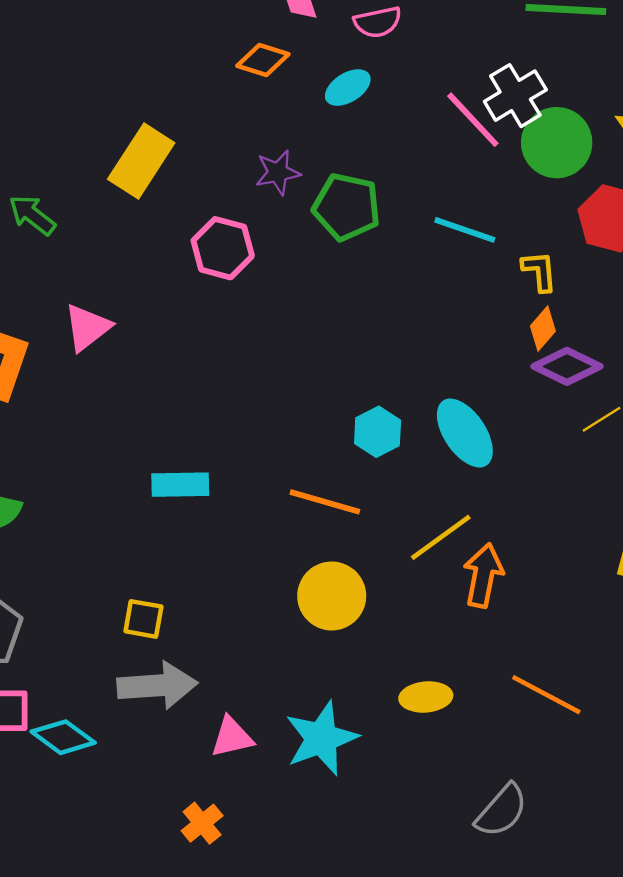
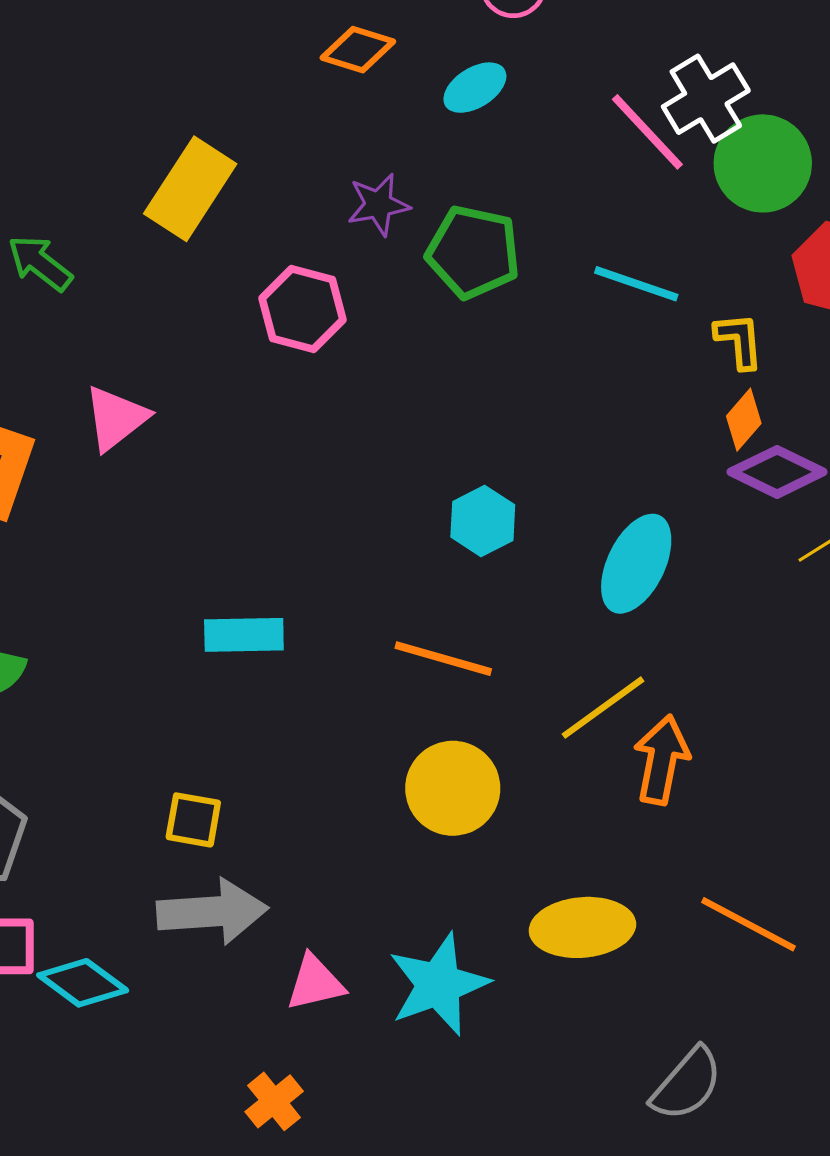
cyan hexagon: (378, 432) -> (483, 521), moved
cyan ellipse: (465, 433) -> (636, 564), turned 60
yellow ellipse: (426, 697) -> (582, 927), size x1.4

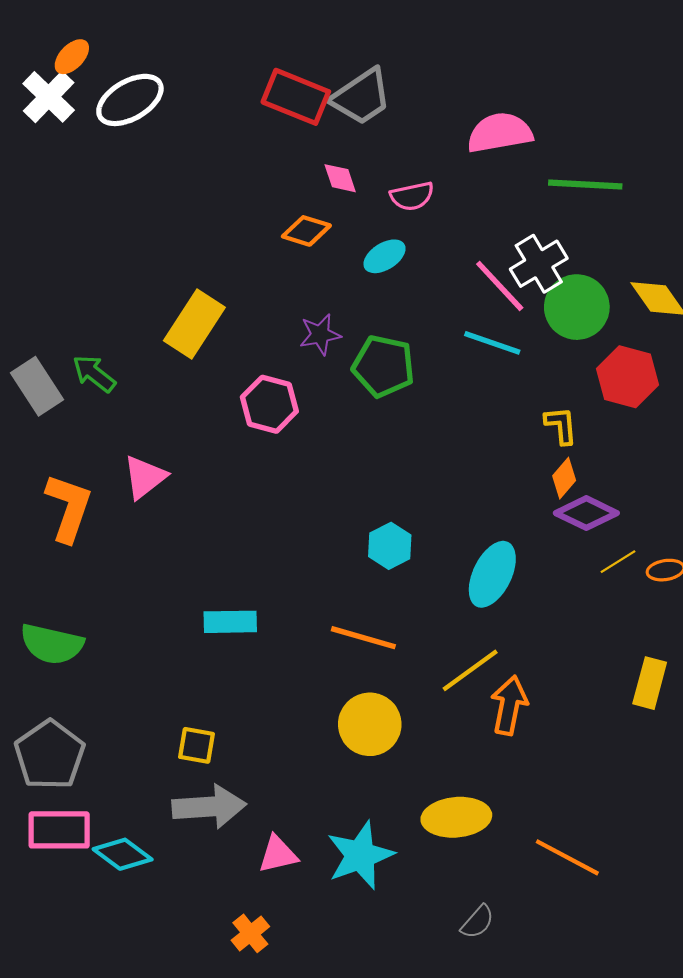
cyan line: (636, 284) -> (492, 343), moved
orange line: (749, 924) -> (567, 857), moved
gray semicircle: (687, 1084) -> (477, 922), moved, size x0.7

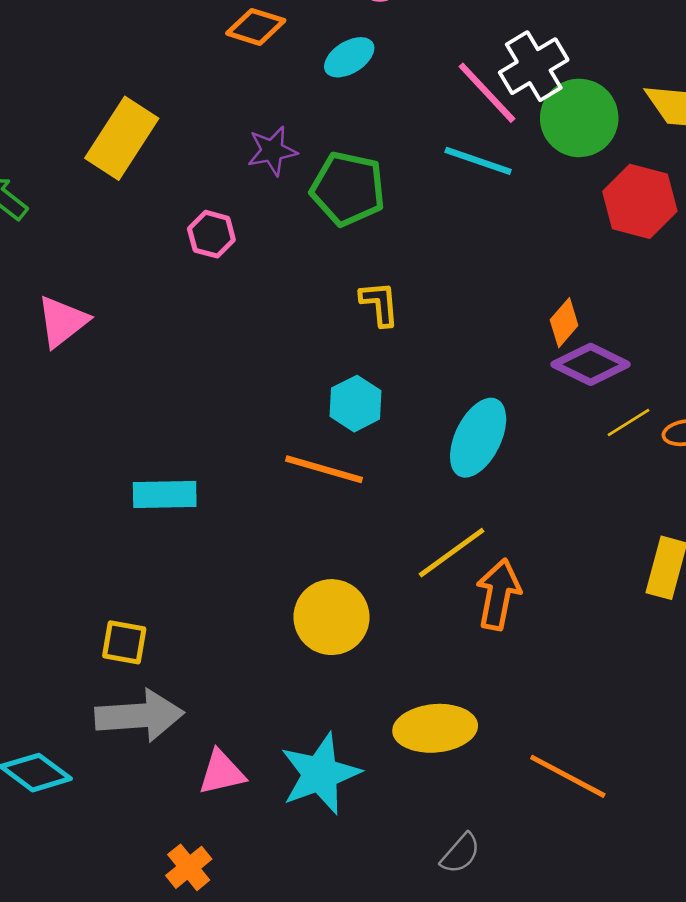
pink hexagon: (269, 404) -> (211, 234), size x0.7
yellow L-shape: (561, 425) -> (380, 304), moved
orange line: (363, 638) -> (324, 469), moved

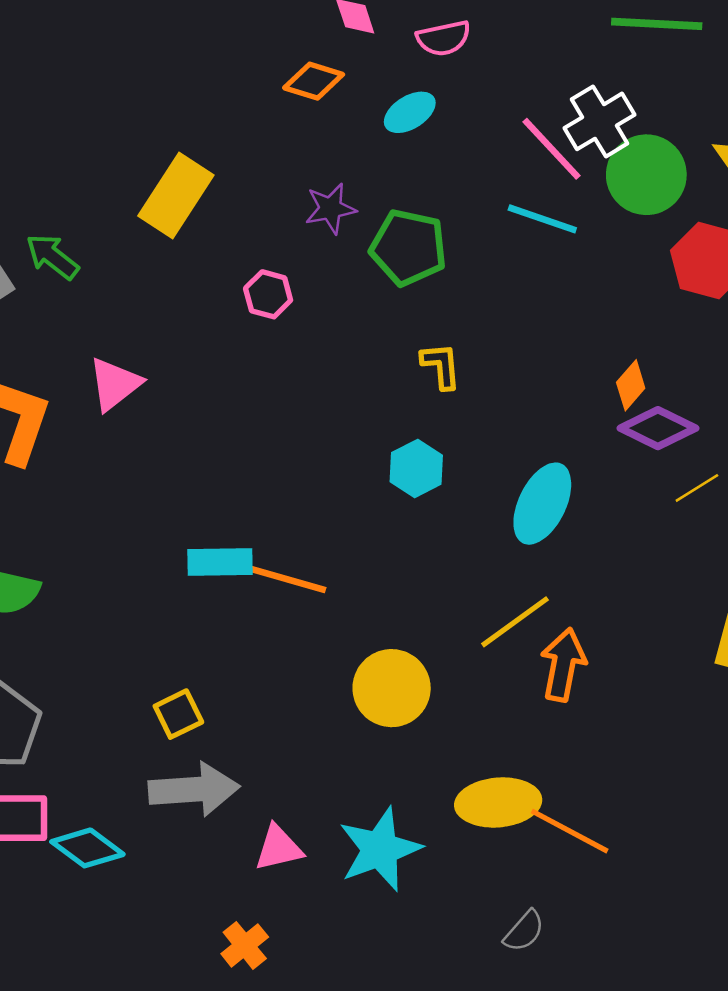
orange line: (324, 469) -> (286, 579), moved
yellow square: (124, 642) -> (178, 714), turned -36
orange line: (568, 776) -> (570, 831), moved

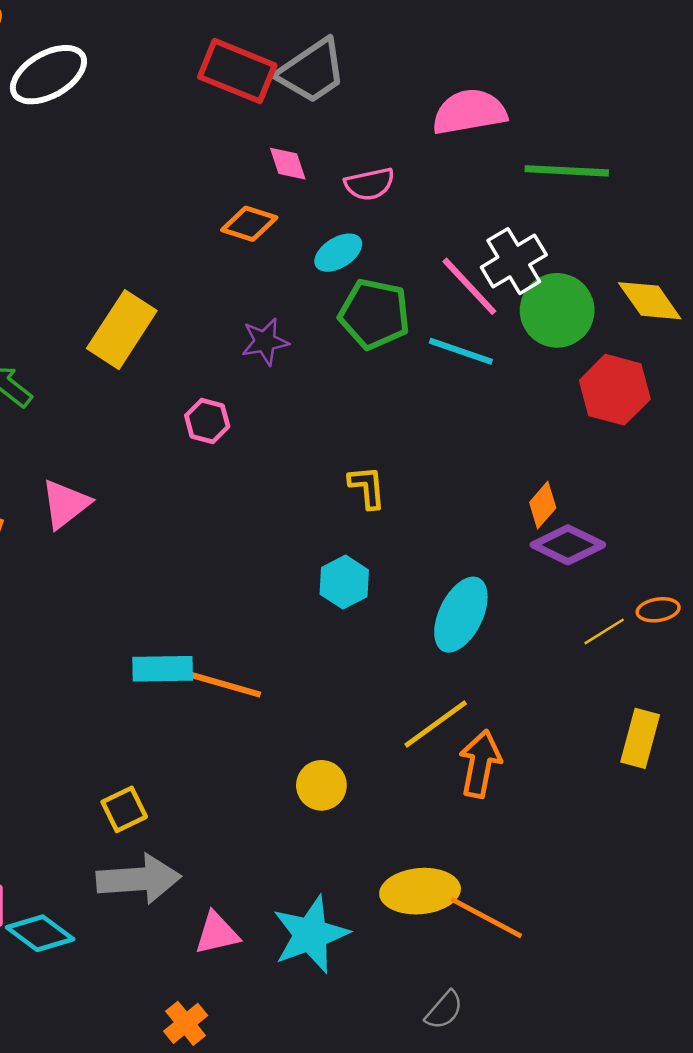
green pentagon: (408, 248) -> (374, 314), moved
yellow line: (697, 488) -> (604, 631), moved
yellow circle: (392, 688) -> (321, 785), size x0.7

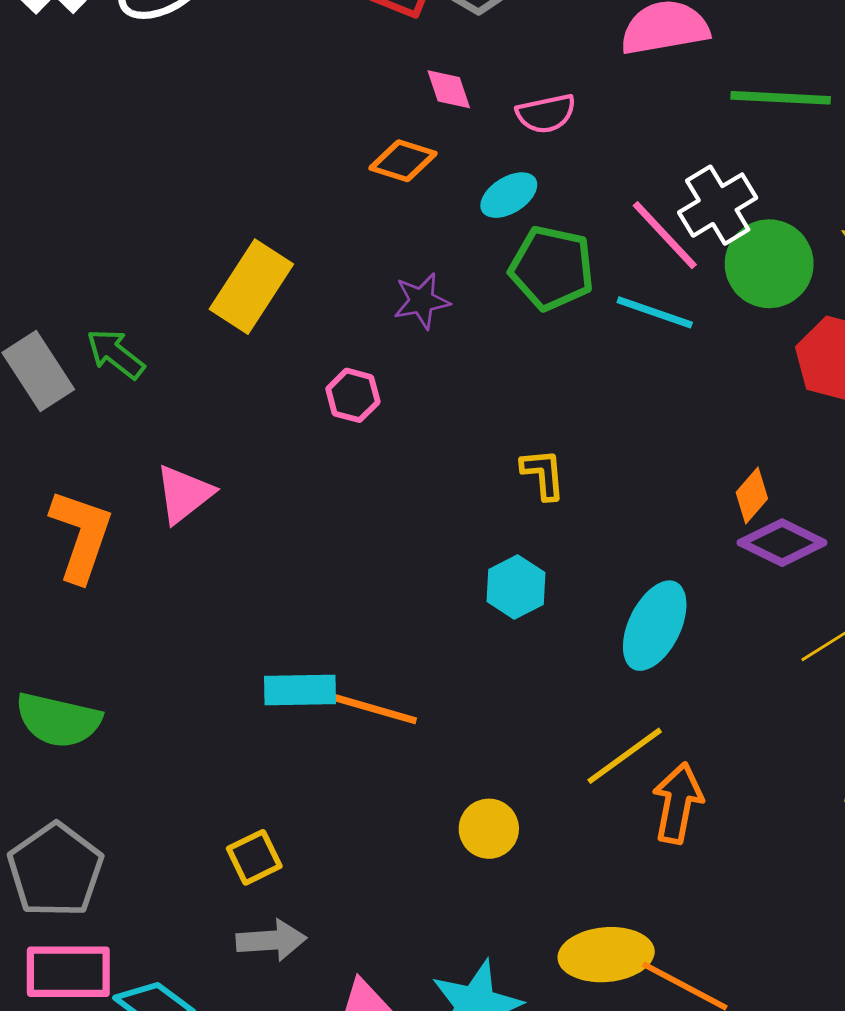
gray arrow: (139, 879) -> (271, 940), size x0.7

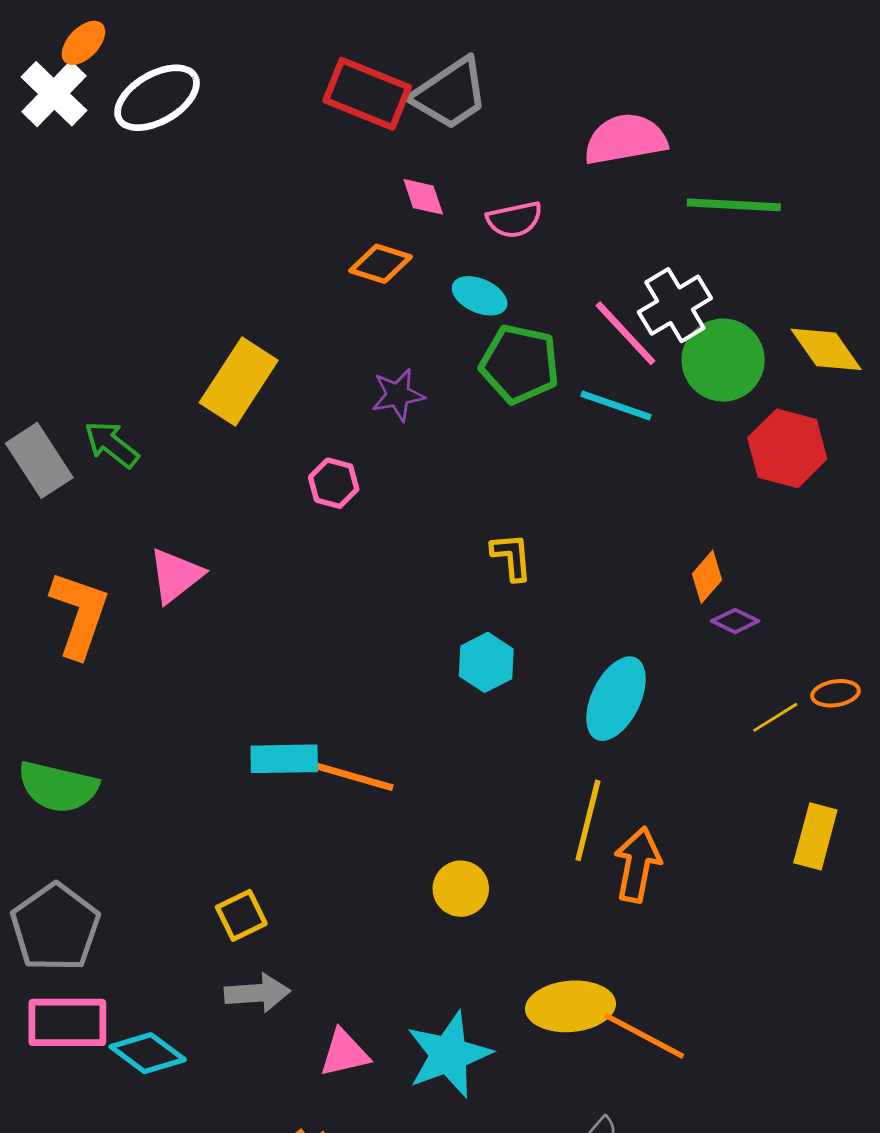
cyan ellipse: (509, 195) -> (480, 296), turned 56
purple diamond: (782, 543) -> (735, 621), size x0.6
yellow line: (625, 756) -> (588, 820), turned -40

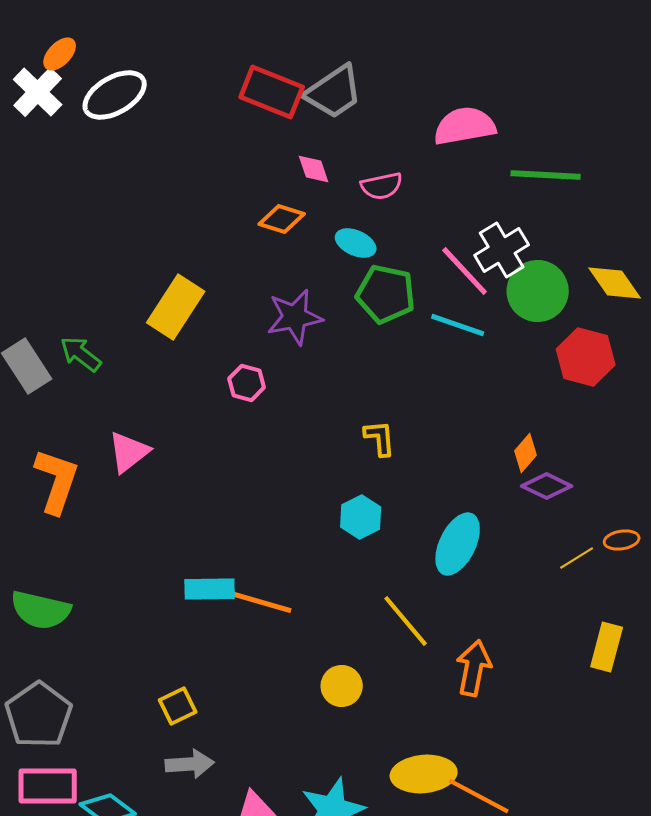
purple star: (398, 395) -> (295, 317), size x1.4
purple diamond: (735, 621) -> (547, 486), size x1.4
yellow line: (588, 820) -> (406, 621), moved, turned -54

